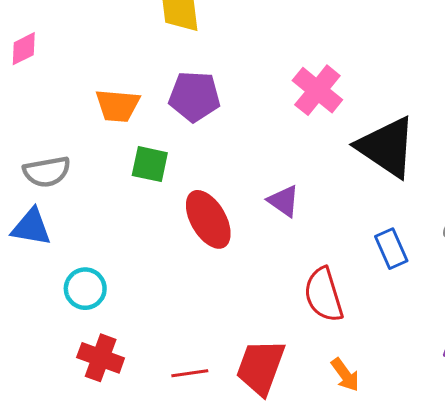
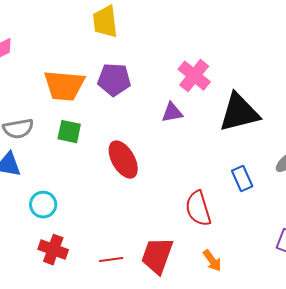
orange trapezoid: (118, 106) -> (64, 86), size x1.4
black triangle: (387, 147) -> (239, 113), turned -48
green square: (150, 164) -> (69, 132), moved
purple triangle: (284, 201) -> (172, 113), moved, turned -45

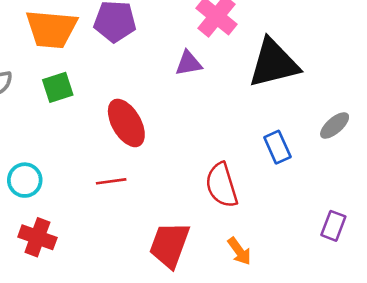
green square: (69, 132) -> (58, 87), turned -30
red line: (111, 260) -> (111, 181), moved

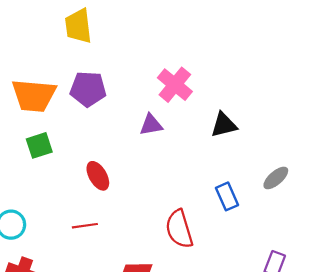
black triangle: (274, 63) -> (224, 125), size x0.6
red ellipse: (126, 123) -> (98, 176), size x0.7

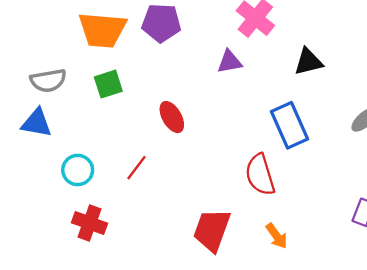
blue rectangle: (227, 196) -> (290, 125), moved, size x1.5
red line: (85, 226) -> (137, 168), moved, turned -45

